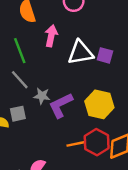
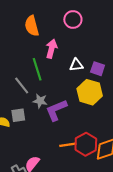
green line: (20, 51) -> (37, 69), moved
white triangle: (80, 53) -> (76, 65), size x0.6
yellow hexagon: (99, 104) -> (90, 92), moved

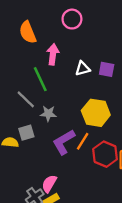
yellow hexagon: (90, 92) -> (96, 113), moved
purple L-shape: (56, 110) -> (64, 142), moved
orange line: (68, 145) -> (83, 141), moved, turned -42

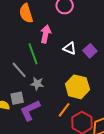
white triangle: (83, 69) -> (70, 48), turned 32
purple square: (107, 69) -> (90, 51), turned 32
purple L-shape: (64, 142) -> (30, 110), moved

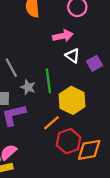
pink arrow: (46, 34) -> (63, 36), moved, turned 54
green line: (33, 54) -> (48, 81), moved

